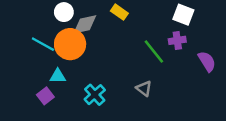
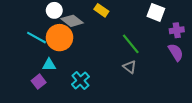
gray diamond: (85, 24) -> (72, 21), turned 50
purple cross: (177, 40) -> (177, 30), moved
gray triangle: (144, 88) -> (130, 67), moved

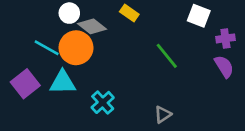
cyan triangle: (49, 65) -> (63, 82), size x1.5
gray triangle: (130, 67) -> (163, 114), moved, turned 48
purple square: (39, 82) -> (25, 84), moved, size x1.5

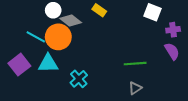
green line: (167, 56) -> (135, 64), moved, turned -55
gray triangle: (163, 114) -> (135, 88), moved

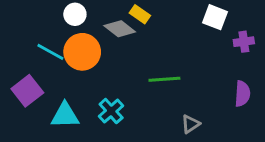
gray diamond: (71, 20) -> (120, 29), moved
purple semicircle: (172, 51) -> (242, 94), moved, turned 36
cyan triangle: (48, 64) -> (65, 115), moved
green line: (135, 64) -> (164, 79), moved

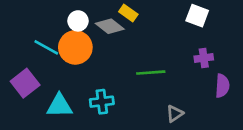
white circle: (75, 14) -> (78, 21), moved
purple cross: (244, 42) -> (204, 58), moved
cyan cross: (111, 111) -> (102, 102), turned 35

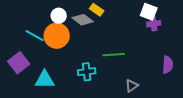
purple cross: (204, 58) -> (154, 24), moved
cyan cross: (102, 102) -> (87, 72), moved

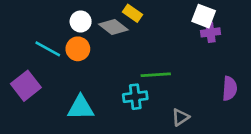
orange circle: (57, 36) -> (78, 49), size x0.7
cyan cross: (87, 72) -> (135, 97), moved
cyan triangle: (45, 80) -> (81, 108), moved

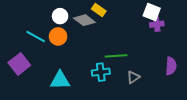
gray triangle: (180, 117) -> (133, 77), moved

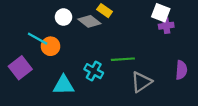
orange circle: (58, 36) -> (51, 46), moved
cyan cross: (101, 72) -> (94, 71), moved, turned 36
gray triangle: (133, 77) -> (141, 82), size x1.5

